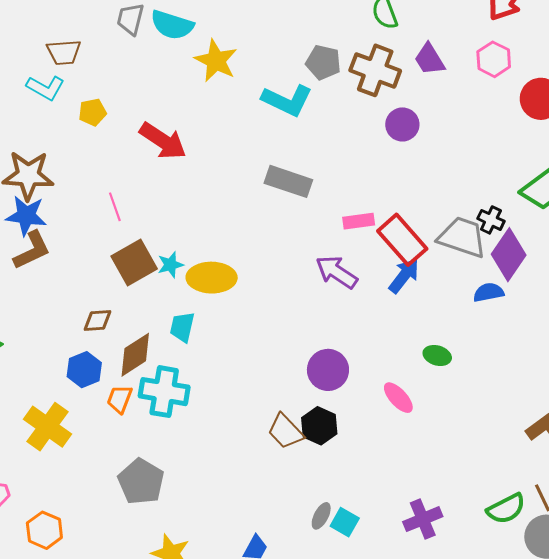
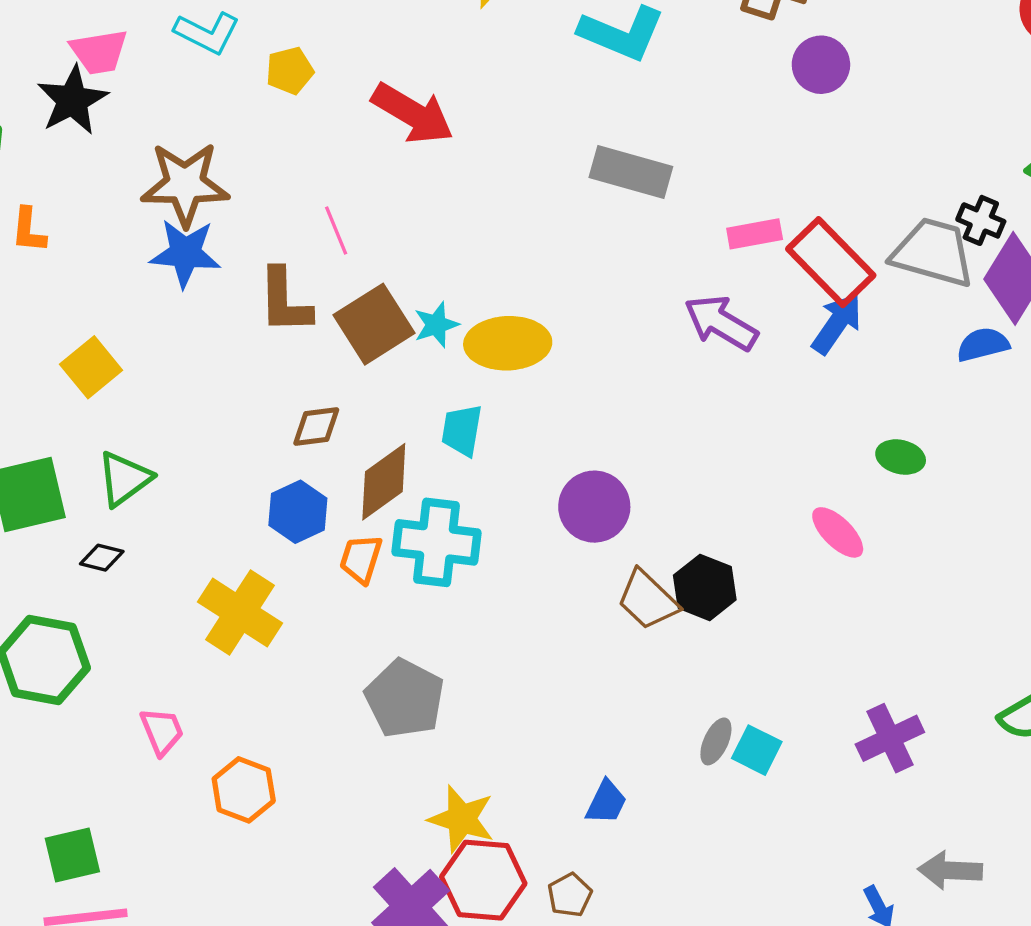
brown L-shape: (32, 250) -> (285, 301), moved, turned 117
purple circle: (328, 370) -> (594, 507), moved

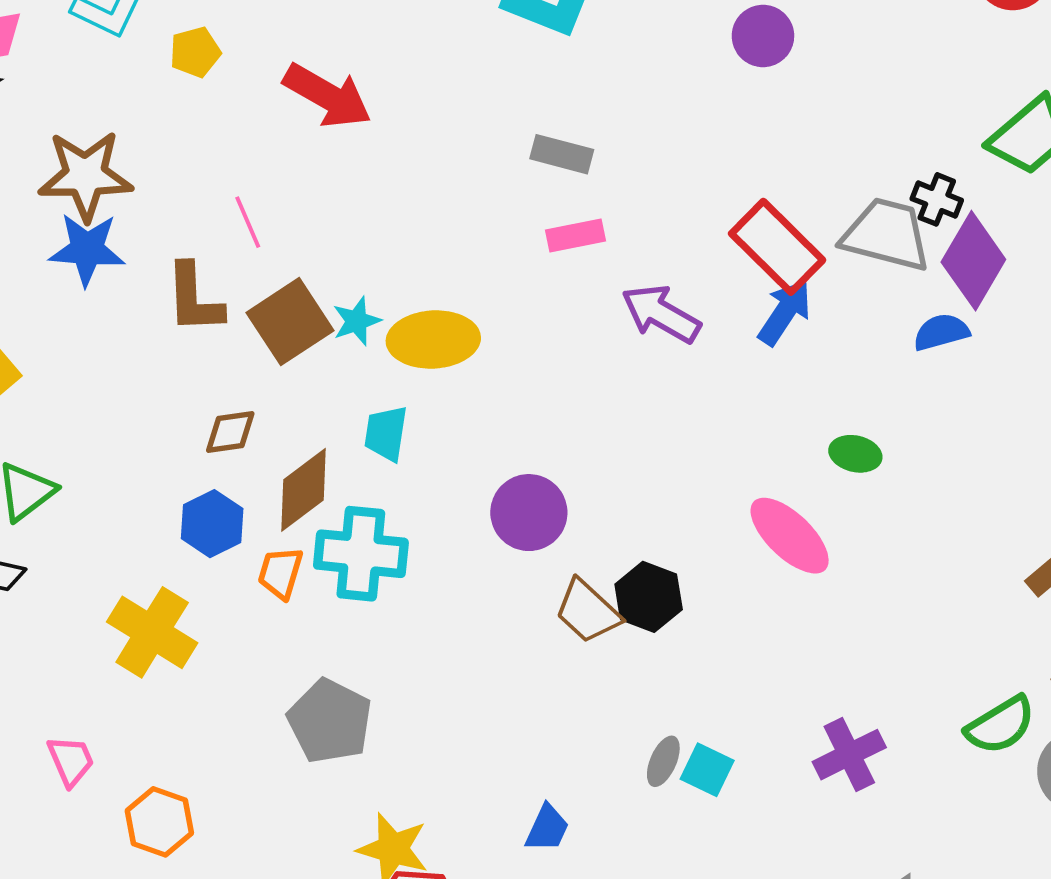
gray rectangle: (631, 172) -> (562, 154), size x0.7
pink rectangle: (755, 234) -> (575, 235), moved
pink ellipse: (838, 532) -> (790, 536), size x1.4

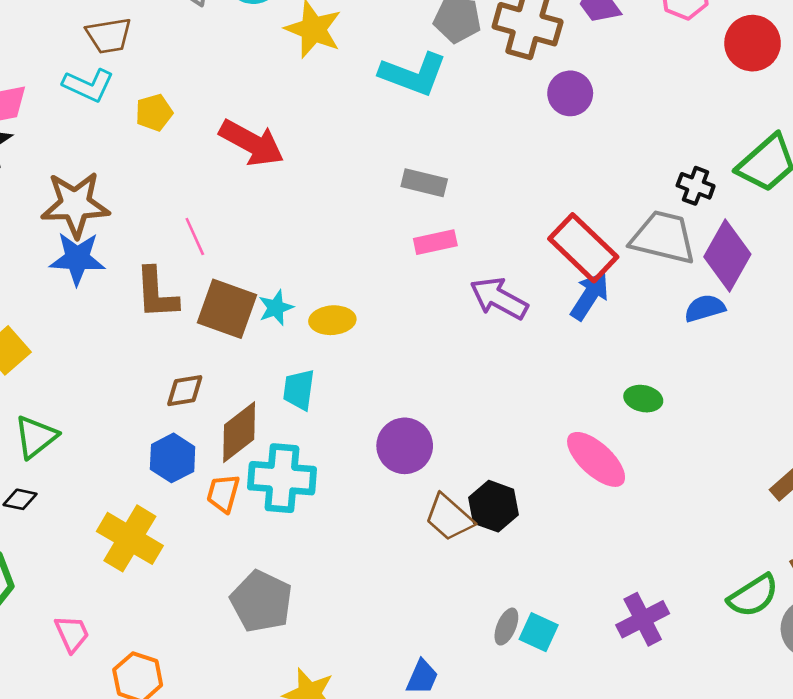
black cross: (937, 199) -> (696, 186), moved
brown square: (290, 322) -> (227, 309), turned -36
yellow ellipse: (433, 340) -> (332, 320), size x0.7

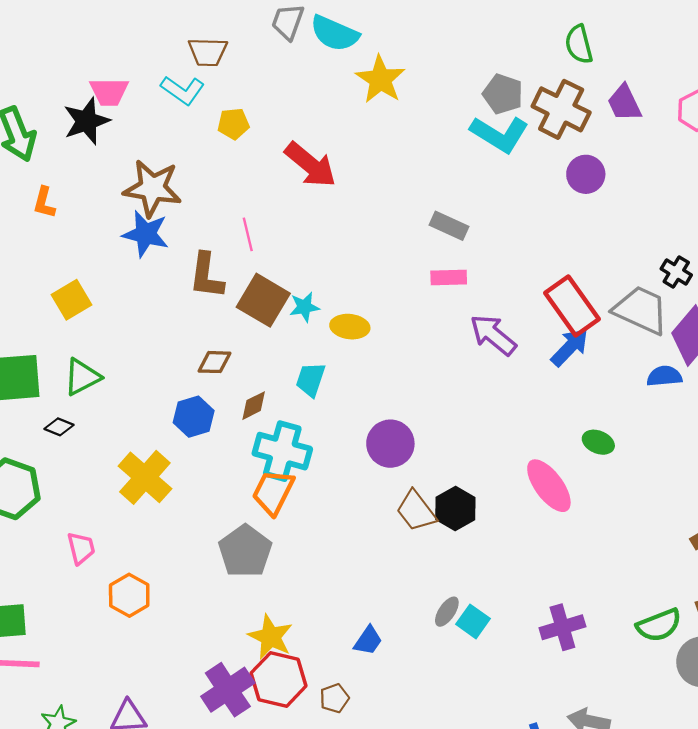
cyan L-shape: (413, 74) -> (500, 134), moved
brown diamond: (239, 432) -> (254, 406), size x0.6
orange trapezoid: (223, 493) -> (273, 492), moved, size x1.4

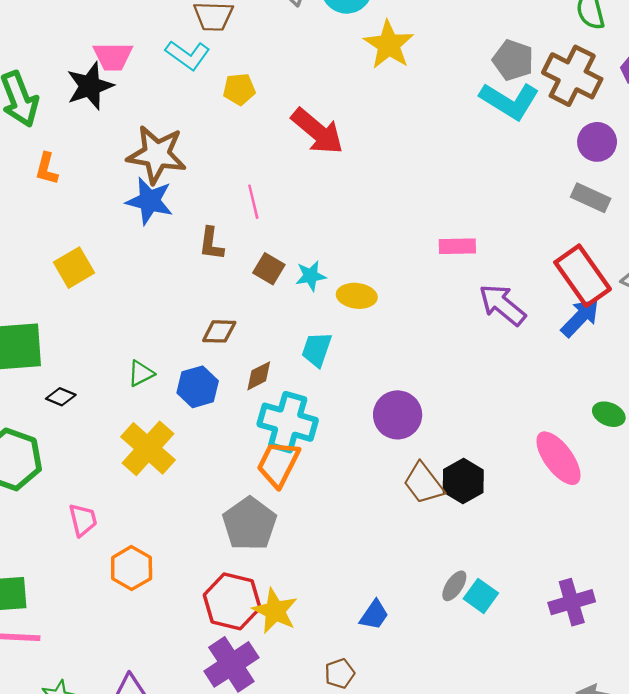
gray rectangle: (449, 226) -> (591, 198), moved
brown L-shape: (206, 276) -> (211, 244), size x0.7
brown square: (263, 300) -> (269, 269), size x0.6
green triangle: (82, 377) -> (141, 373), moved, size x0.7
red hexagon: (279, 680) -> (232, 601), moved

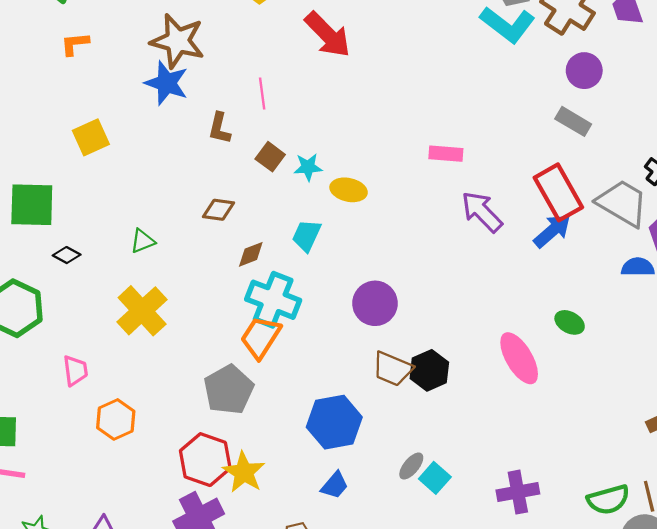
orange L-shape: (47, 169) -> (75, 44), turned 64
blue hexagon: (198, 387) -> (334, 422), moved, size x1.4
brown trapezoid: (424, 483) -> (393, 369), turned -36

